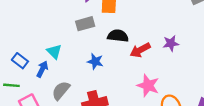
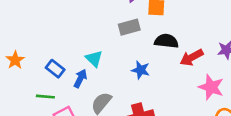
pink star: (148, 86) -> (211, 87), moved

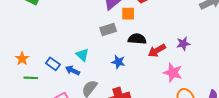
blue arrow: (80, 78) -> (73, 70), turned -88
green line: (45, 97) -> (31, 78), moved

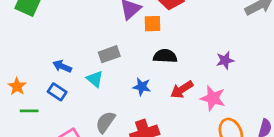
gray rectangle: (108, 29) -> (109, 54), moved
red arrow: (157, 51) -> (182, 90), moved
blue arrow: (73, 70) -> (62, 66), moved

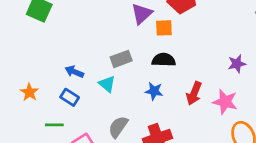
black semicircle: (165, 56) -> (164, 60), moved
red arrow: (182, 90) -> (194, 93), turned -35
green line: (29, 111) -> (54, 125), moved

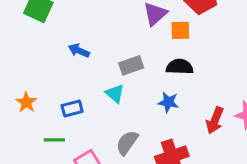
blue arrow: (74, 72) -> (79, 51), moved
red arrow: (194, 93) -> (215, 120), moved
blue rectangle: (70, 97) -> (72, 108), turned -48

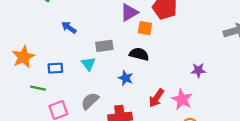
orange star: (26, 102) -> (23, 57), size x1.5

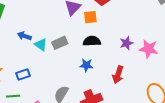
cyan triangle: (88, 64) -> (41, 45), moved
purple star: (198, 70) -> (126, 43), moved
pink star: (182, 99) -> (149, 49), moved

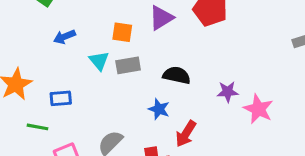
orange square: (90, 17) -> (122, 32), moved
blue arrow: (24, 36) -> (64, 37), moved, turned -56
red arrow: (118, 75) -> (186, 134), moved

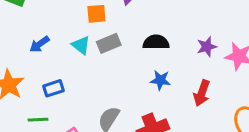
blue arrow: (64, 37) -> (39, 44), moved
blue star: (159, 109) -> (160, 80), moved
red arrow: (186, 134) -> (202, 93), moved

